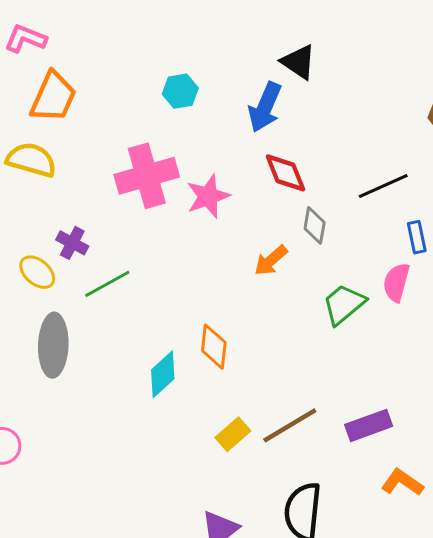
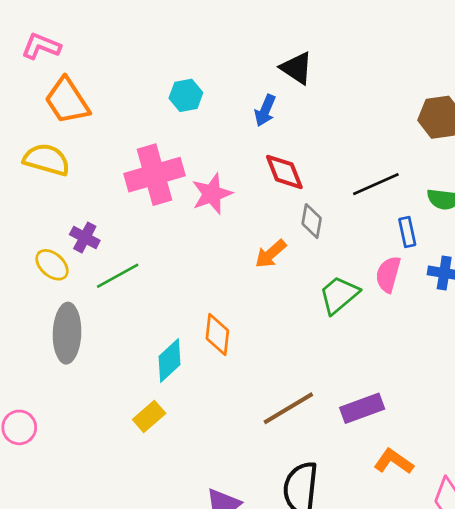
orange trapezoid: (53, 97) -> (67, 101), turned 123
blue arrow: (265, 107) -> (265, 110), size x0.7
yellow rectangle: (233, 434) -> (149, 416), moved

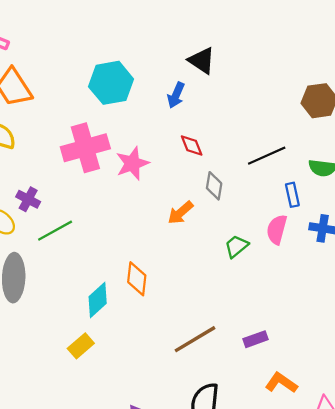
cyan hexagon: (186, 95) -> (111, 83), size x1.6
red diamond: (284, 172) -> (192, 146), size x0.7
green trapezoid: (339, 295) -> (236, 246), size x0.7
purple rectangle: (362, 408) -> (255, 339), size x0.7

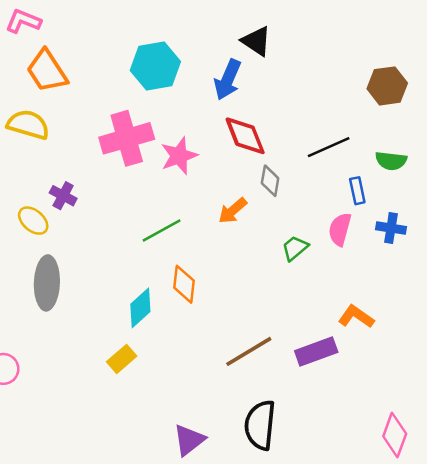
blue arrow: (176, 95) -> (228, 80), size x1.4
red diamond: (192, 146) -> (245, 136), size x1.6
green line: (55, 231) -> (162, 231), moved
purple rectangle: (255, 339) -> (316, 351), size x1.5
orange L-shape: (281, 383) -> (356, 317), moved

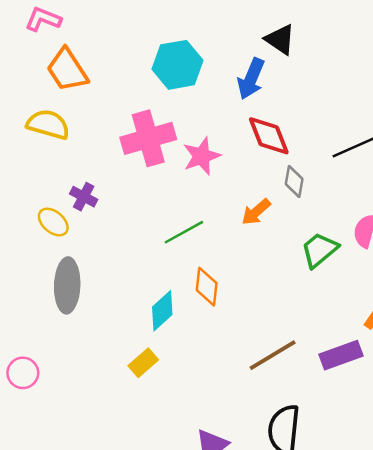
green trapezoid: (295, 248) -> (319, 250), size x1.4

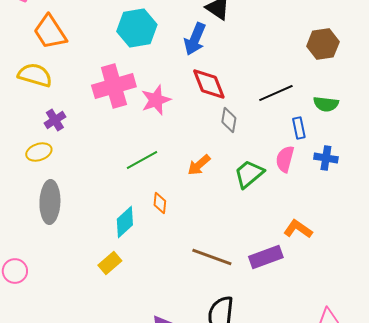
purple cross: (84, 197) -> (55, 120), moved, turned 30
orange arrow: (256, 212) -> (199, 165), moved
yellow ellipse: (53, 222) -> (39, 152), turned -60
orange diamond: (207, 287) -> (160, 203), size x0.7
brown line: (273, 355) -> (212, 257), turned 51

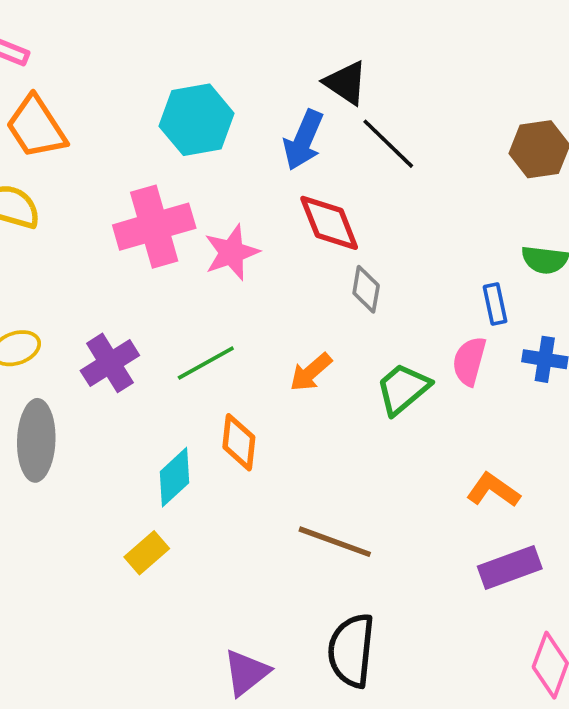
black line: (276, 93) -> (388, 144), moved, turned 68
purple cross: (55, 120) -> (110, 363), moved, size x1.4
orange diamond: (160, 203) -> (239, 442), size x1.4
purple rectangle: (266, 257) -> (510, 567), moved

